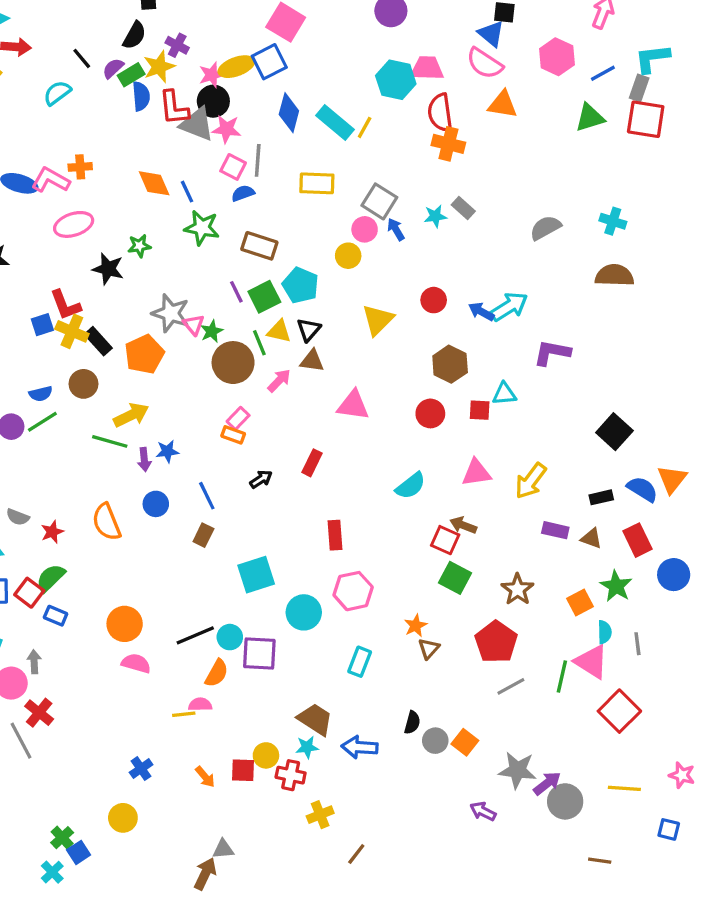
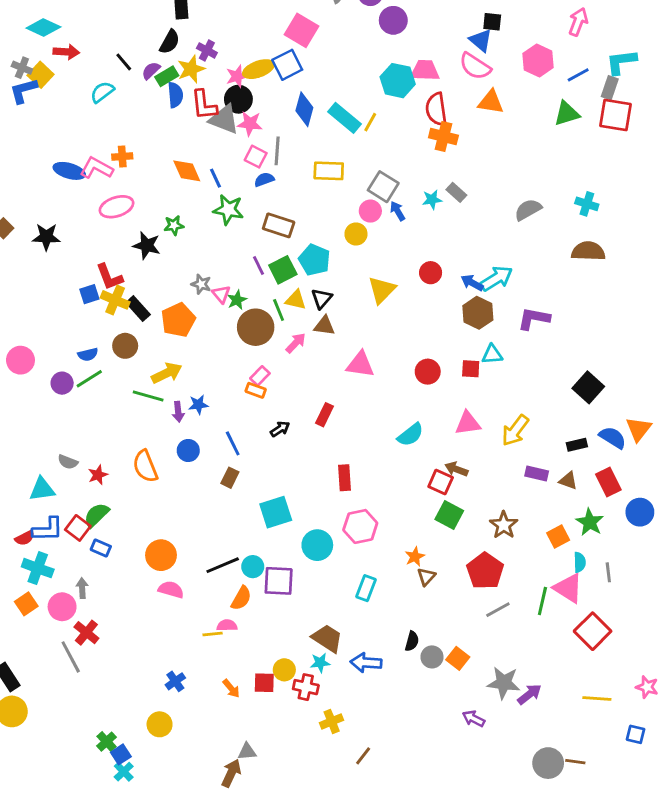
gray star: (171, 313) -> (201, 284), size x0.6
brown hexagon: (450, 364) -> (478, 313), moved
gray circle: (565, 801) -> (548, 763), moved
cyan cross: (52, 872) -> (124, 772), moved

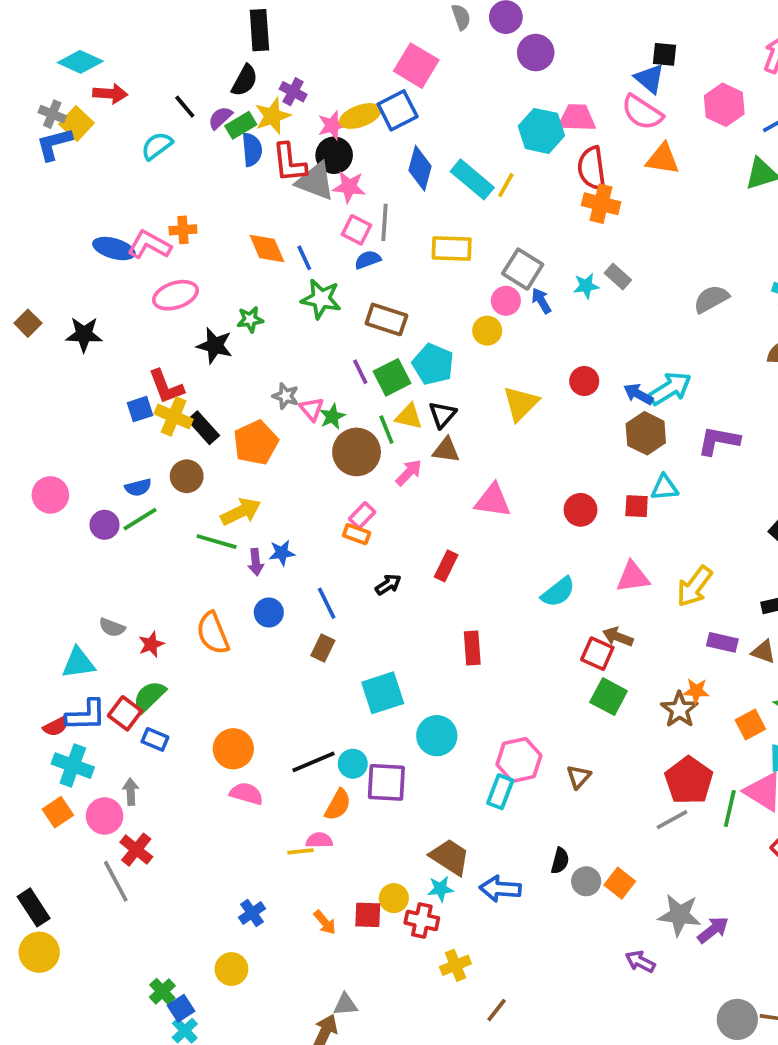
pink hexagon: (360, 526) -> (519, 760), moved
orange star: (415, 557) -> (696, 691), moved, turned 30
red pentagon: (485, 571) -> (689, 781), moved

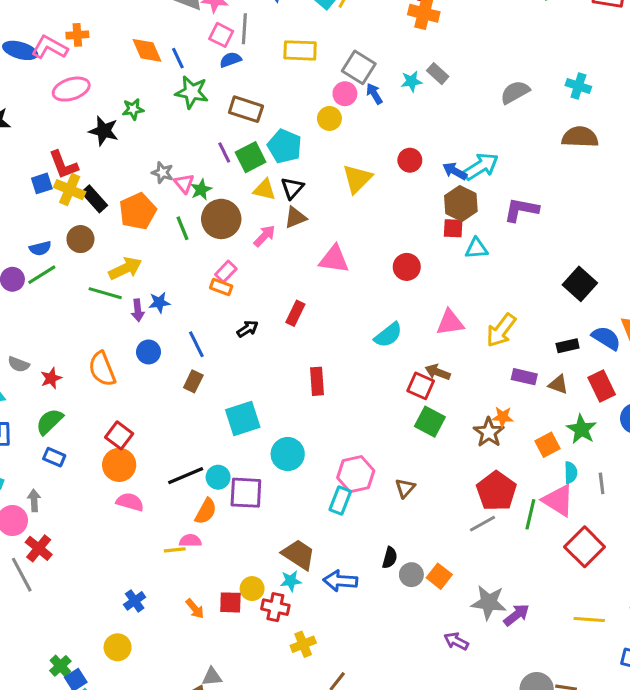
green line: (386, 430) -> (183, 228), moved
brown triangle: (446, 450) -> (295, 217), turned -30
red square: (637, 506) -> (453, 228), moved
red square: (125, 713) -> (119, 435), moved

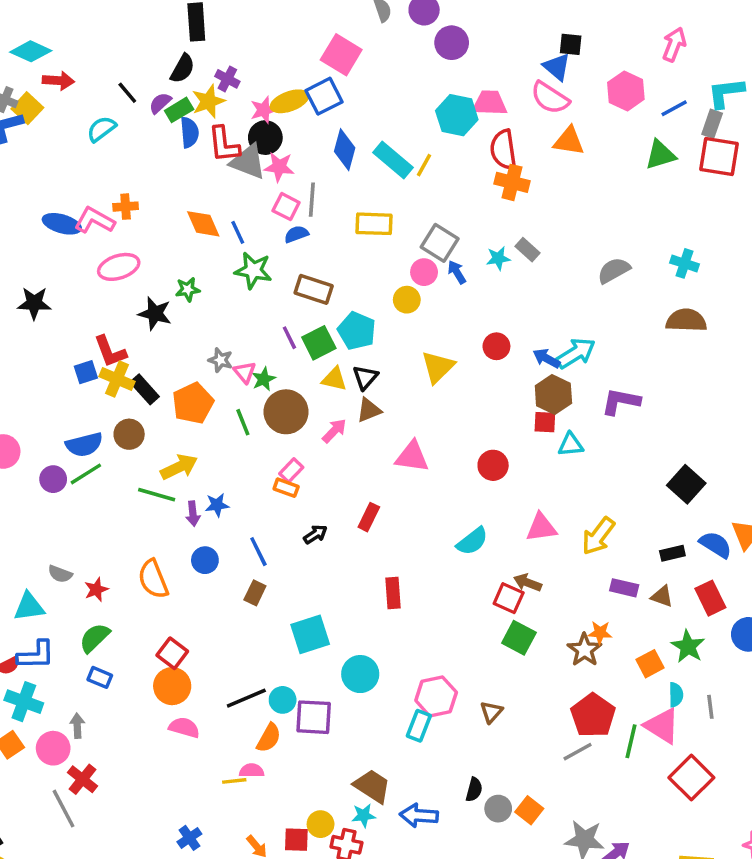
blue semicircle: (40, 248) -> (84, 445), size x1.5

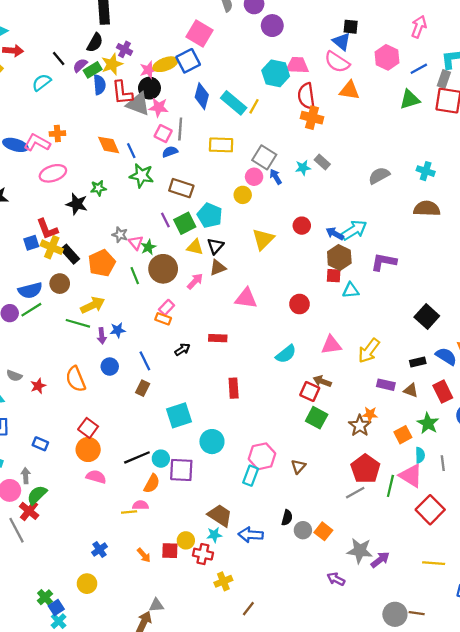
red rectangle: (369, 517) -> (218, 338), turned 66
green semicircle: (95, 638) -> (37, 495), moved

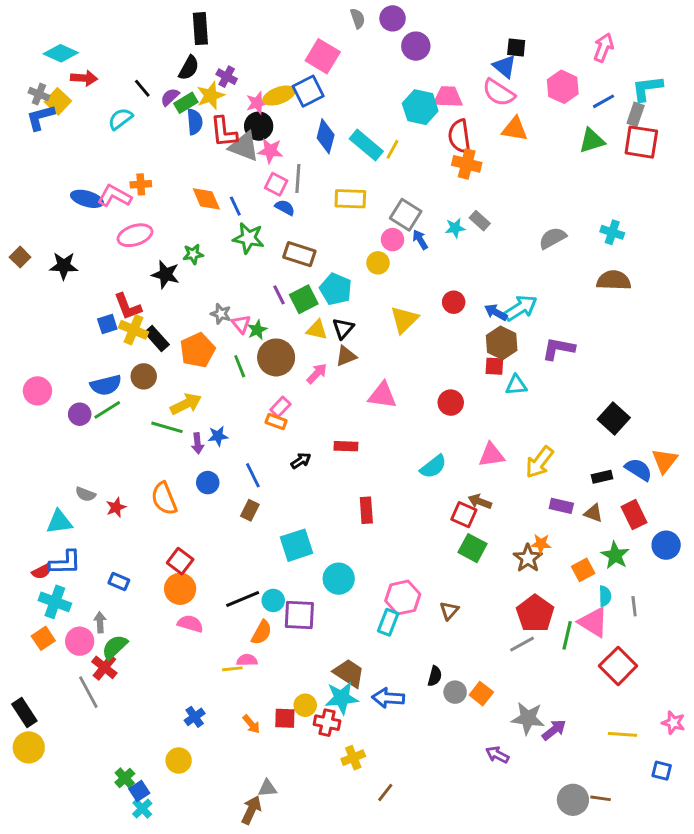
blue semicircle: (170, 152) -> (285, 208), turned 49
cyan star: (214, 535) -> (342, 698), size x1.6

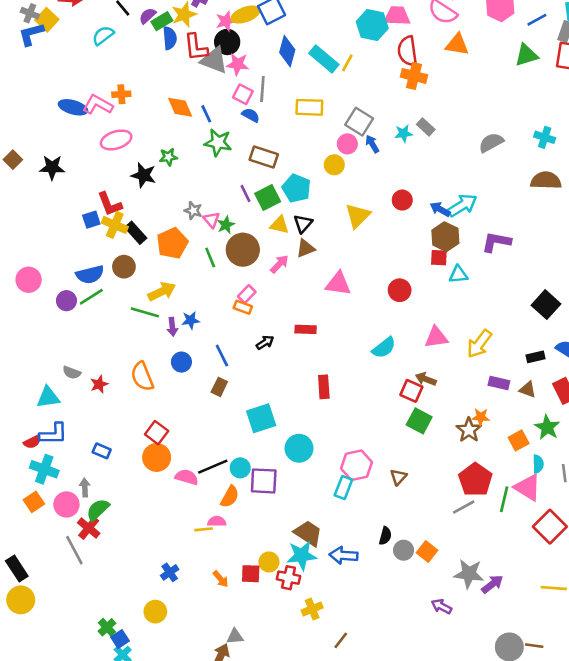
pink semicircle: (190, 624) -> (187, 477), moved

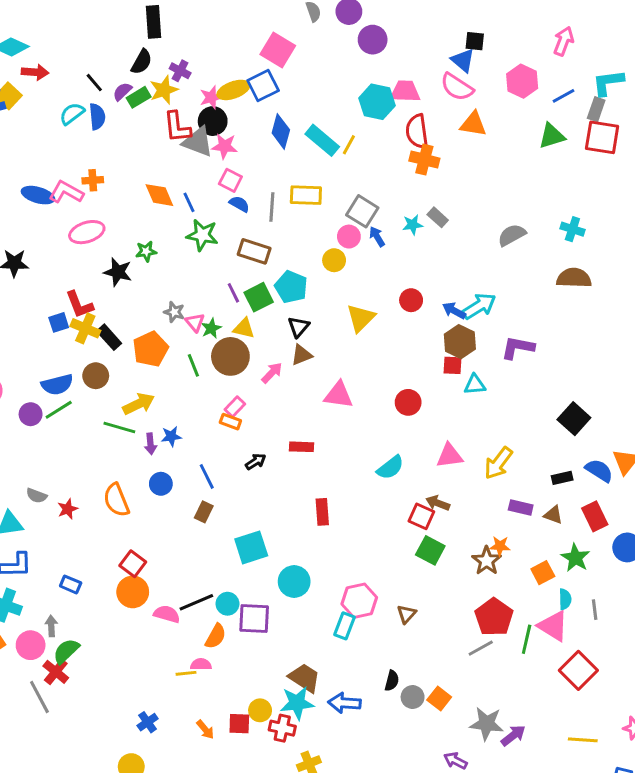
blue semicircle: (170, 38) -> (97, 117), moved
gray line: (262, 89) -> (272, 207), moved
yellow triangle: (279, 225) -> (244, 328), moved

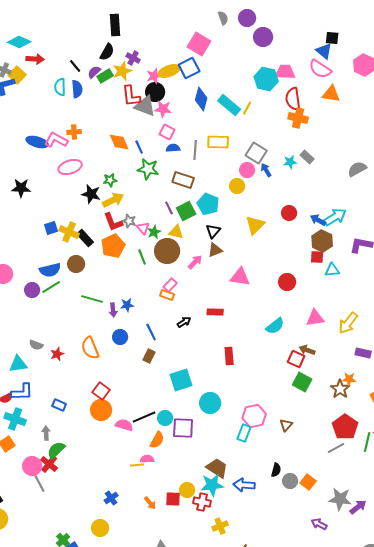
cyan semicircle: (72, 114) -> (60, 87), turned -54
blue semicircle: (239, 204) -> (173, 148), turned -32
red L-shape: (79, 305) -> (113, 222), moved
yellow arrow: (139, 404) -> (113, 200), moved
pink circle: (31, 645) -> (32, 466), moved

